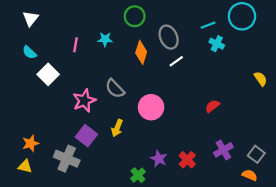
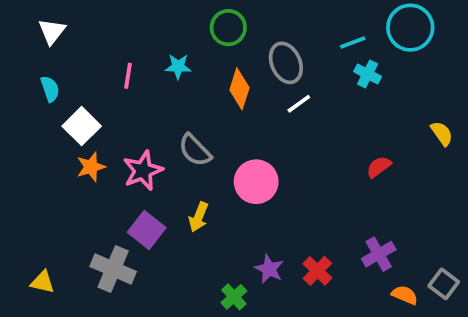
cyan semicircle: (29, 52) -> (50, 89), turned -152
red semicircle: (212, 106) -> (379, 167), moved
orange star: (31, 143) -> (91, 167), moved
gray square: (256, 154) -> (444, 284), moved
orange semicircle: (250, 175) -> (405, 295), moved

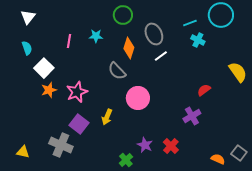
yellow semicircle: (442, 133) -> (238, 72), size x1.5
gray semicircle: (195, 150) -> (117, 71), moved
purple cross: (379, 254) -> (192, 116), moved

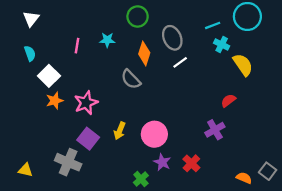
yellow semicircle: (238, 72) -> (243, 65), moved
pink circle: (138, 98) -> (154, 134), moved

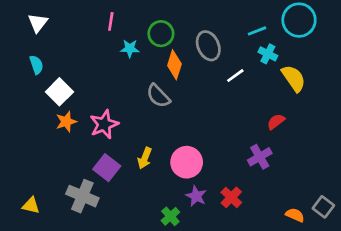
green circle: (138, 16) -> (161, 34), moved
pink line: (77, 46) -> (111, 21), moved
white line: (180, 62) -> (235, 76), moved

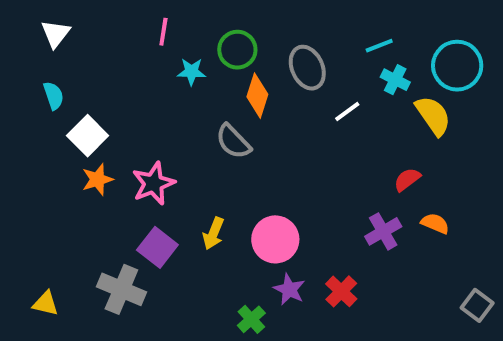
cyan circle: (299, 20) -> (457, 66), moved
orange semicircle: (295, 215) -> (435, 223), moved

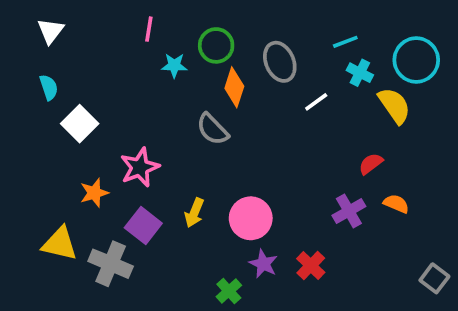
orange star: (97, 179) -> (94, 193), moved
yellow triangle: (46, 303) -> (60, 244), moved, size x1.5

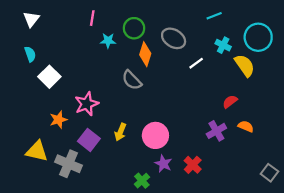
cyan line: (345, 42) -> (214, 16), moved
gray ellipse: (280, 62) -> (174, 38), turned -35

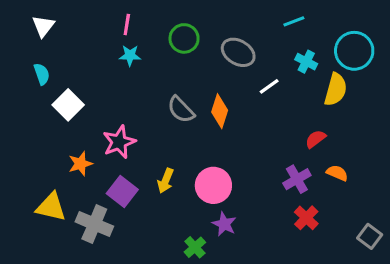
cyan star: (108, 41) -> (130, 55), moved
orange diamond: (145, 54) -> (220, 111), moved
yellow semicircle: (245, 65) -> (336, 89), turned 50
red cross: (193, 165) -> (306, 218), moved

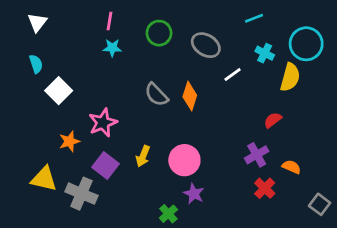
orange semicircle: (337, 173) -> (291, 167), moved

